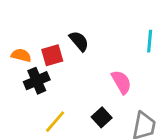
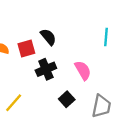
black cross: (37, 81) -> (46, 69), moved
yellow line: (55, 122) -> (14, 103), moved

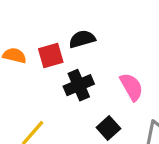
black semicircle: (48, 37) -> (82, 39), turned -66

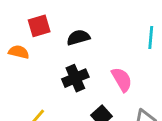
red square: (51, 56) -> (39, 26), moved

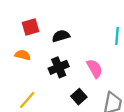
orange semicircle: (19, 52) -> (23, 55), moved

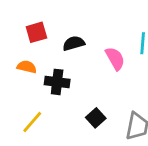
black cross: (59, 67) -> (57, 82), moved, turned 30
pink semicircle: (95, 68) -> (115, 59), moved

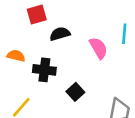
red square: (36, 32) -> (37, 14), moved
black square: (96, 118) -> (75, 92), moved

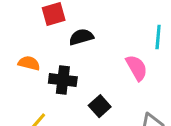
pink semicircle: (99, 48) -> (137, 68), moved

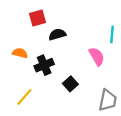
black cross: (63, 80) -> (44, 65), turned -30

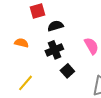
black cross: (44, 65) -> (54, 50), moved

